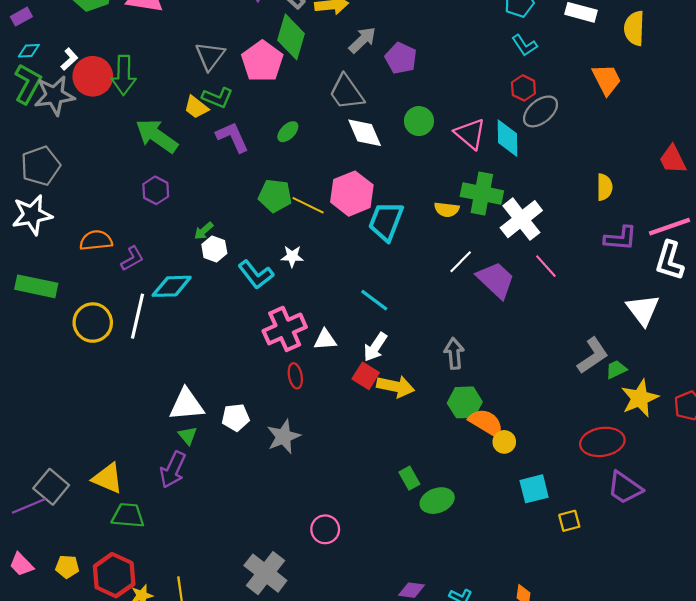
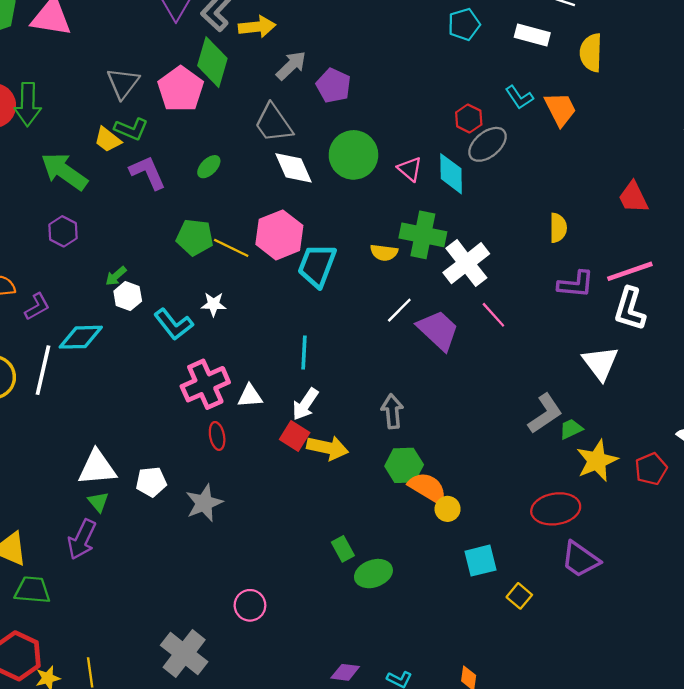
cyan L-shape: (525, 45) -> (519, 97), moved
green circle: (419, 121) -> (353, 155), size x1.5
pink triangle: (470, 134) -> (410, 169), size x0.7
cyan line: (374, 300) -> (304, 352), turned 56
yellow square: (569, 521) -> (519, 596), turned -35

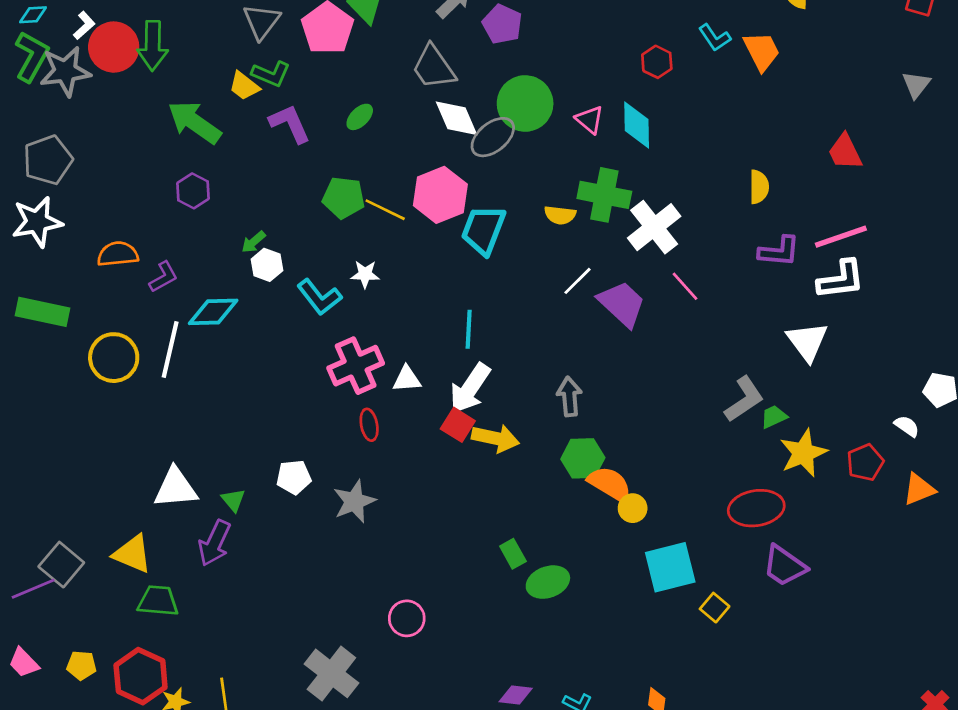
gray ellipse: (488, 144) -> (493, 137), moved
white L-shape: (630, 309) -> (841, 280), turned -114
white arrow: (305, 404) -> (470, 388), size x1.4
white triangle: (97, 468) -> (176, 488), moved
cyan square: (480, 561) -> (670, 567), size x1.4

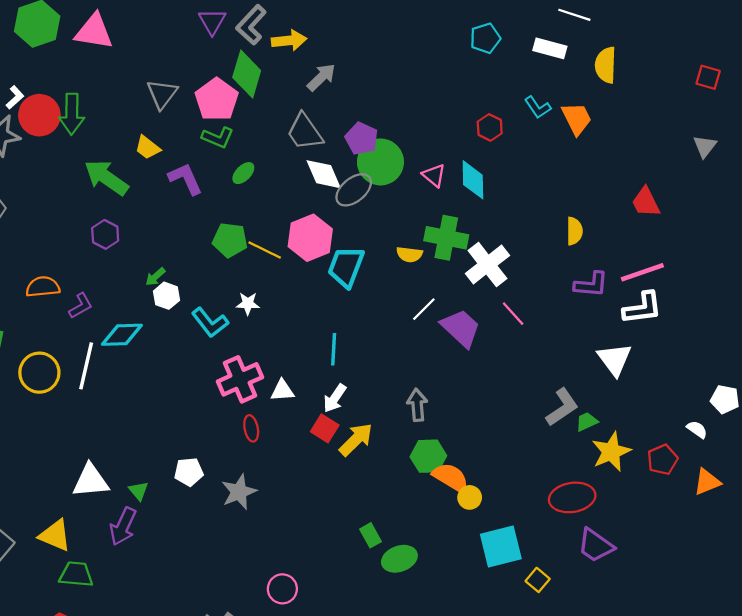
purple pentagon: (502, 24) -> (362, 139), moved
green L-shape: (271, 74) -> (218, 137), moved
white arrow: (470, 388) -> (335, 398), size x0.7
yellow arrow: (495, 438) -> (356, 440), turned -57

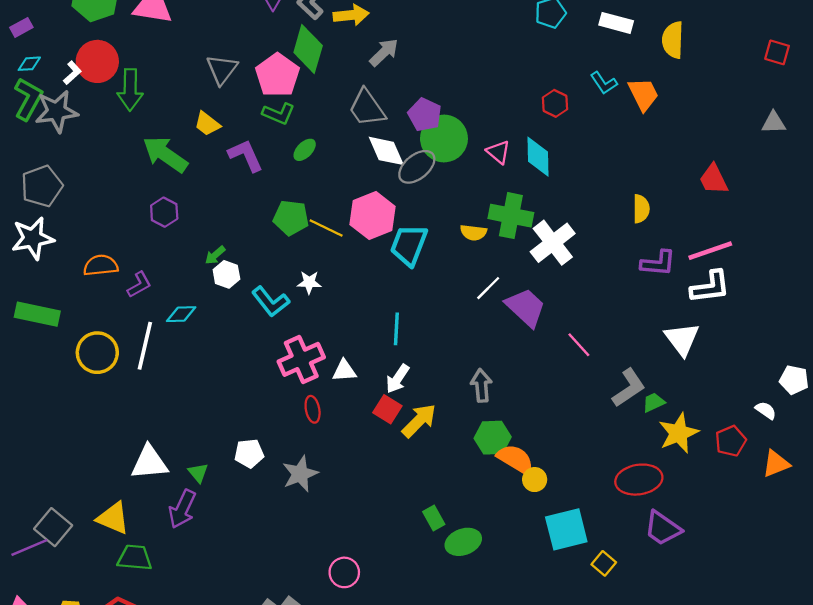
red circle: (39, 115) -> (97, 61), moved
gray triangle: (705, 146) -> (774, 123), turned 50
pink line: (513, 314) -> (579, 345), moved
cyan diamond: (122, 335) -> (181, 314), size x0.7

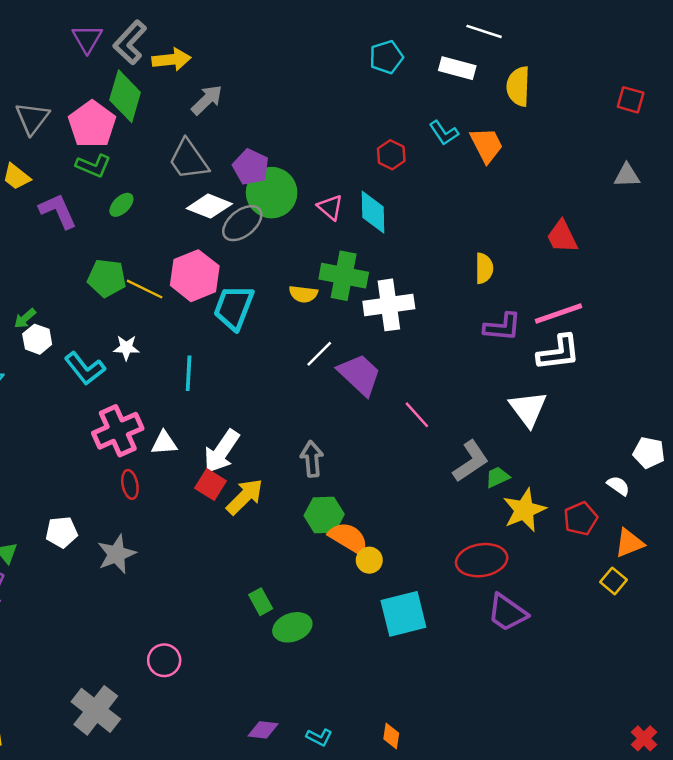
white diamond: (386, 151) -> (209, 206), turned -45
white cross: (553, 243) -> (389, 305), turned 30
cyan line: (396, 329) -> (189, 373), moved
white arrow: (398, 379) -> (222, 451), size x1.4
yellow square: (604, 563) -> (613, 581), moved

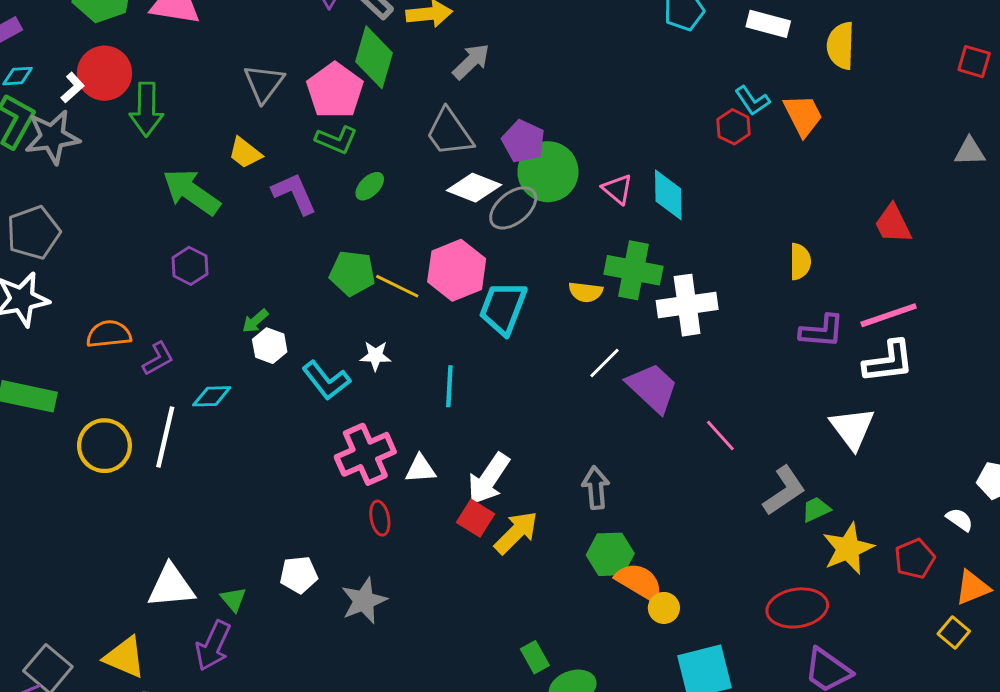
red hexagon: (391, 155) -> (733, 127), moved

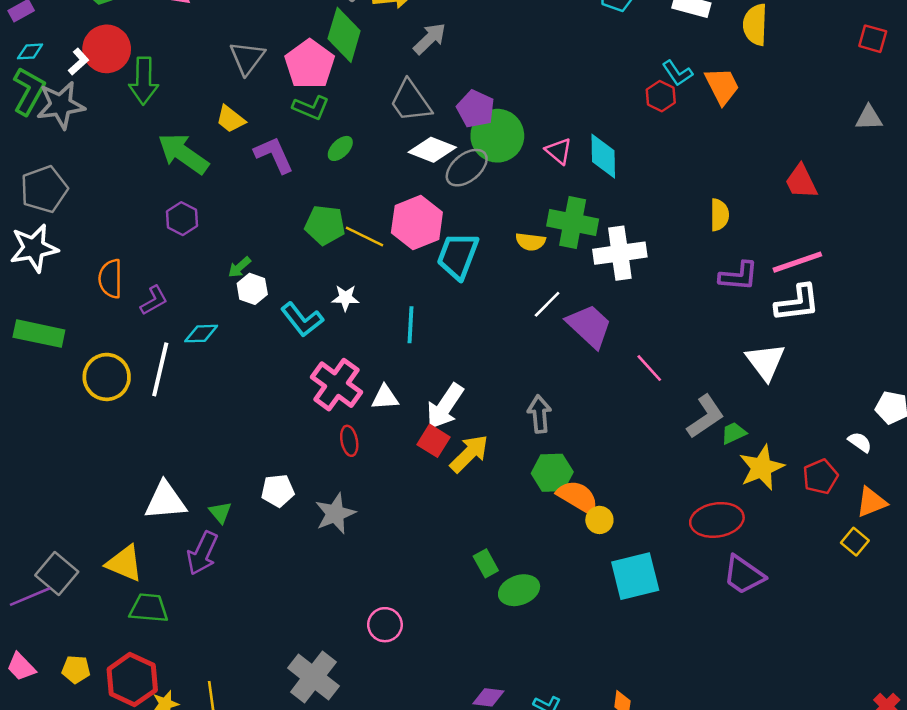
orange semicircle: (109, 334) -> (110, 279), turned -84
pink cross: (365, 454) -> (336, 385), turned -30

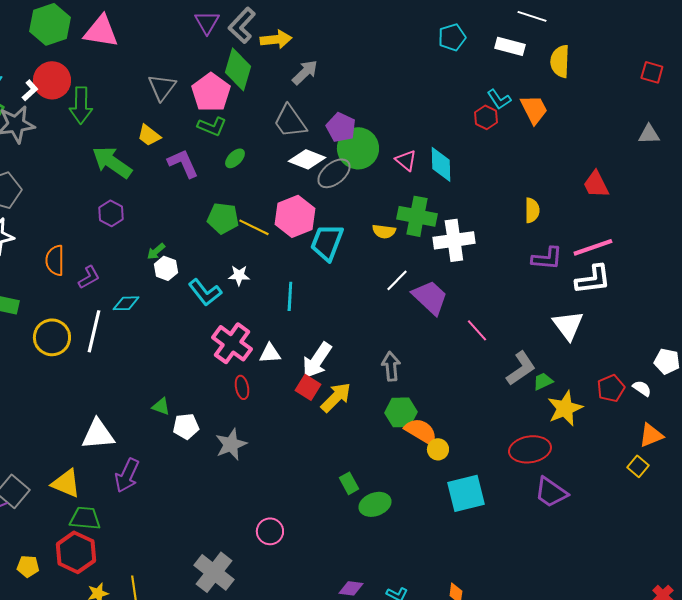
red pentagon: (820, 477) -> (611, 388), moved
green triangle: (220, 512) -> (161, 406), moved, turned -30
red hexagon: (132, 680) -> (76, 552), moved

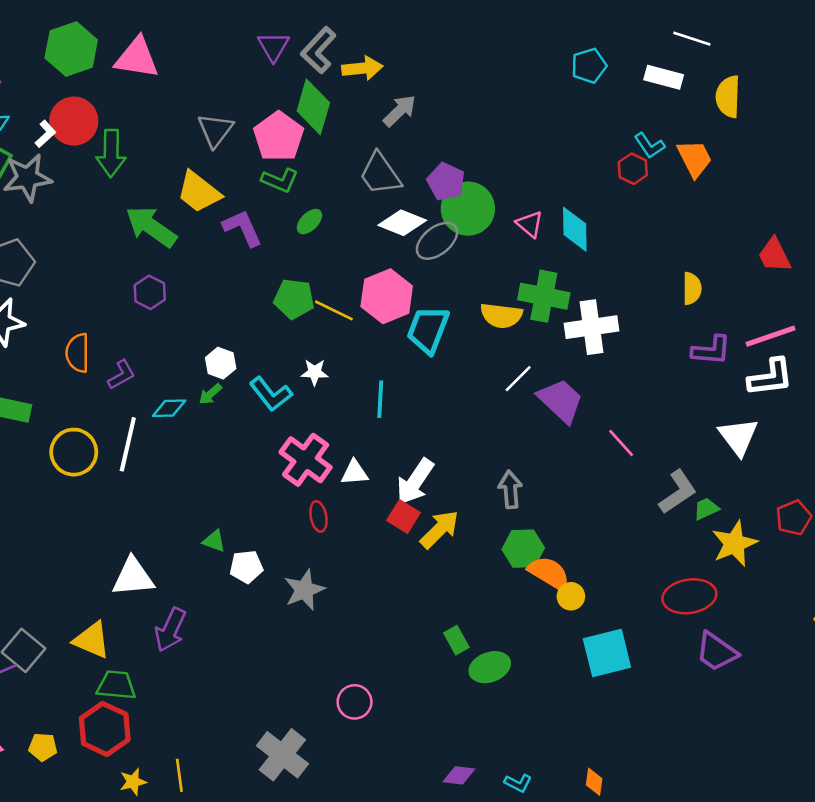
yellow trapezoid: (149, 135) -> (199, 192), size x1.5
yellow semicircle: (384, 231) -> (501, 316), size x1.4
green arrow: (156, 251) -> (210, 394), moved

